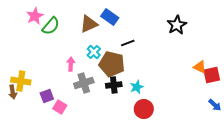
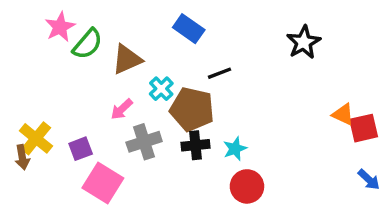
brown triangle: (89, 24) -> (127, 59), moved
pink arrow: (71, 64) -> (122, 109), turned -136
yellow cross: (21, 81) -> (36, 138), turned 30
purple square: (47, 96) -> (81, 149), moved
pink square: (60, 107) -> (103, 183), size x1.6

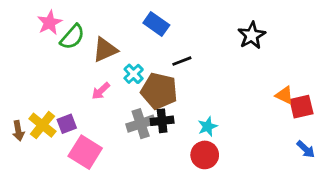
yellow cross: (36, 138) -> (42, 125), moved
gray cross: (144, 142) -> (141, 124), moved
cyan star: (235, 149) -> (208, 126), moved

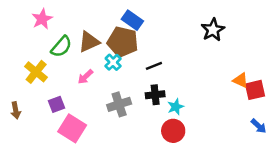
green semicircle: (72, 37) -> (61, 47), moved
black line: (182, 61) -> (154, 66), moved
brown pentagon: (159, 91) -> (123, 42), moved
black cross: (162, 121) -> (155, 95), moved
yellow cross: (42, 125) -> (36, 72), moved

